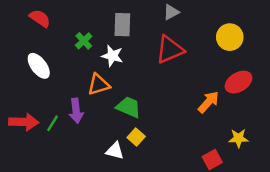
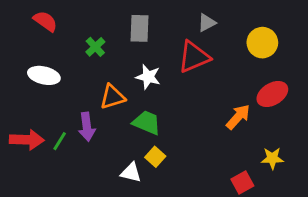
gray triangle: (171, 12) -> (207, 23), moved
white star: (112, 56) -> (148, 77), moved
white ellipse: (39, 66) -> (44, 75), turned -40

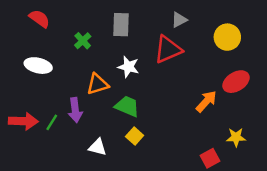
white triangle: (131, 173) -> (98, 147), moved

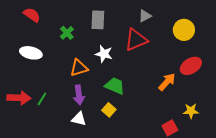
green trapezoid: (127, 106) -> (115, 86), moved
purple arrow: (75, 110) -> (79, 95), moved

